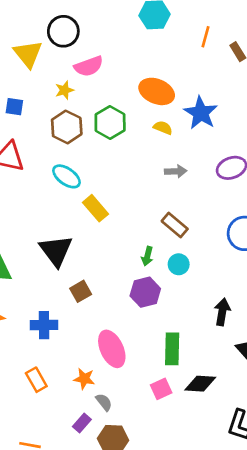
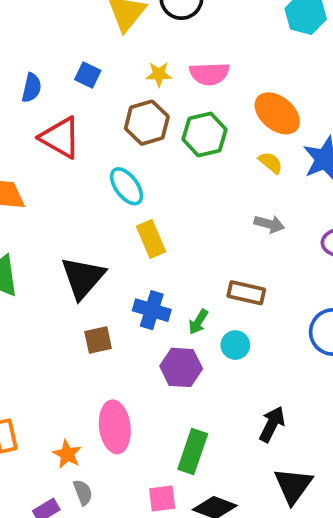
pink semicircle: (89, 66) -> (209, 74), moved
brown rectangle: (175, 225) -> (246, 293), turned -45
blue cross: (44, 325) -> (152, 310), moved

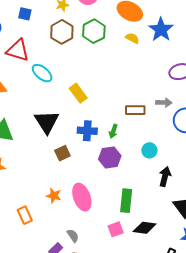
cyan ellipse: (126, 186) -> (42, 73), moved
gray arrow: (269, 224) -> (164, 103), moved
cyan circle: (235, 345) -> (149, 150), moved
orange star: (67, 454) -> (54, 196), moved

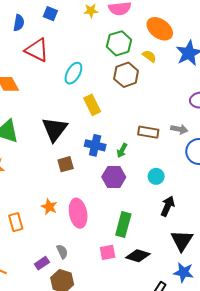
brown hexagon: (62, 32) -> (126, 75), moved
yellow semicircle: (132, 38) -> (149, 56), moved
cyan ellipse: (42, 73) -> (73, 73), moved, turned 70

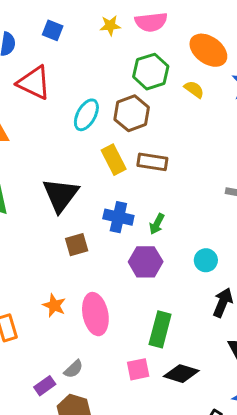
brown hexagon: (126, 75) -> (132, 113), moved
brown rectangle: (148, 132) -> (152, 162), moved
gray semicircle: (62, 252) -> (73, 369), turned 72

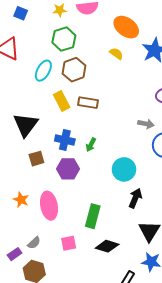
green hexagon: (151, 72) -> (64, 39), moved
cyan circle: (206, 260) -> (124, 169), size x1.5
purple hexagon: (146, 262) -> (68, 169), moved
pink square: (138, 369) -> (69, 243), moved

